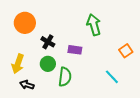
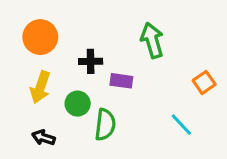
black cross: (48, 42) -> (91, 61), moved, turned -32
yellow arrow: (18, 64) -> (40, 87), moved

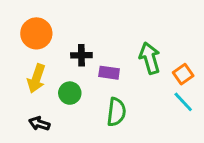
green arrow: (152, 40) -> (150, 58), moved
green semicircle: (105, 125) -> (116, 112), moved
cyan line: (181, 125) -> (183, 102), moved

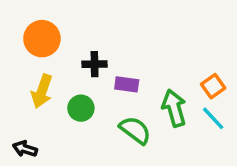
green arrow: (150, 58) -> (174, 108), moved
green semicircle: (116, 112) -> (135, 130), turned -60
black arrow: (39, 124) -> (25, 149), moved

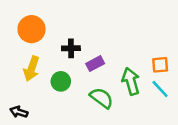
purple rectangle: (127, 84) -> (95, 64), turned -36
orange square: (213, 86) -> (160, 65), turned 30

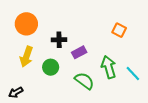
orange square: (160, 65) -> (119, 30), moved, turned 32
black arrow: (19, 112) -> (16, 92), turned -48

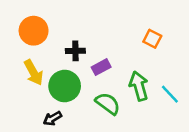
yellow arrow: (26, 57) -> (34, 73), turned -48
green circle: (51, 67) -> (65, 86), size x1.5
black arrow: (16, 92) -> (52, 118), moved

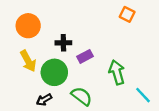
orange square: (152, 39) -> (127, 14), moved
cyan line: (170, 94) -> (143, 95), moved
green semicircle: (108, 104) -> (82, 96), moved

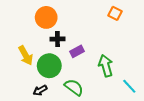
orange circle: (28, 26) -> (46, 17), moved

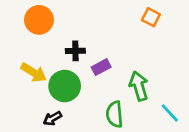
orange circle: (46, 17) -> (39, 20), moved
yellow arrow: (26, 55) -> (34, 73), turned -30
green semicircle: (74, 87) -> (115, 114), moved, turned -132

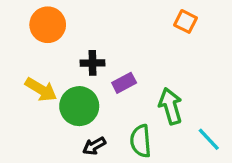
black arrow: (52, 118) -> (94, 146), moved

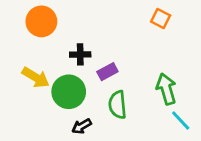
green arrow: (171, 106) -> (166, 89), moved
green semicircle: (141, 141) -> (118, 105), moved

